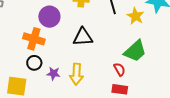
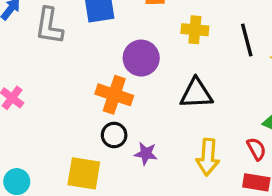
yellow arrow: (76, 74) -> (208, 157), moved

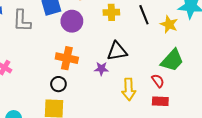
purple circle: (141, 58) -> (72, 21), moved
black circle: (114, 135) -> (58, 84), moved
purple star: (146, 154) -> (101, 69), moved

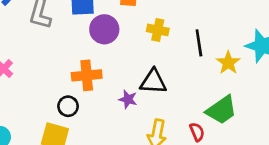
orange cross: (67, 58) -> (87, 75), turned -30

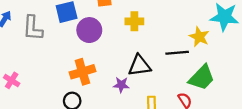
black line: (199, 43) -> (177, 53), moved, turned -75

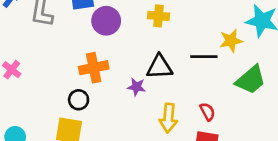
yellow star: (199, 37) -> (231, 41), turned 30
green trapezoid: (202, 78) -> (251, 80), moved

